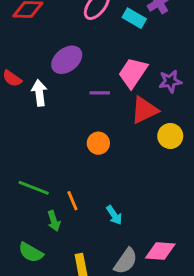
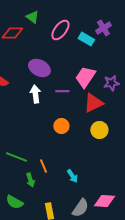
purple ellipse: (67, 60) -> (39, 68), turned 65
white arrow: (39, 93) -> (35, 94), moved
yellow circle: (170, 136) -> (99, 130), moved

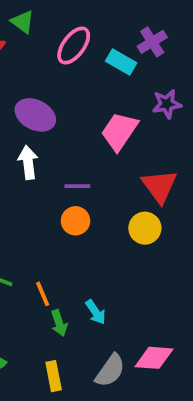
purple star: (111, 83) -> (167, 104), moved
purple line: (62, 91) -> (77, 186), moved
red triangle: (93, 103) -> (159, 186), moved, turned -40
green arrow: (30, 180) -> (59, 323), moved

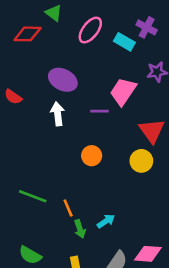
purple cross: (152, 42) -> (147, 27), turned -30
purple line: (77, 186) -> (99, 111), moved
cyan arrow: (96, 312) -> (106, 221), turned -90

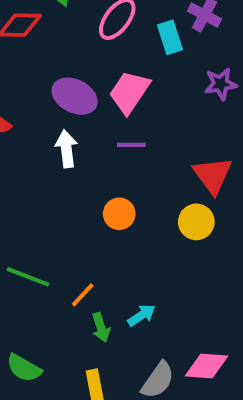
cyan rectangle: (124, 42) -> (170, 37), turned 42
pink trapezoid: (123, 92) -> (129, 92), moved
orange line: (68, 208) -> (83, 295), turned 66

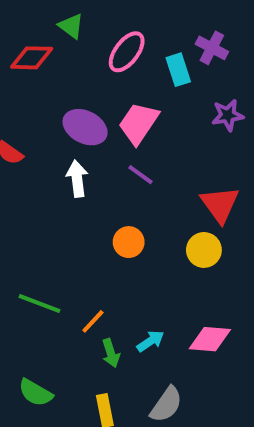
purple line: (131, 145) -> (141, 175), turned 36
pink diamond: (206, 366) -> (210, 339), moved

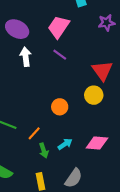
purple ellipse: (85, 127) -> (17, 29), moved
orange circle: (129, 242) -> (60, 107), moved

